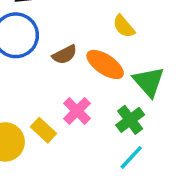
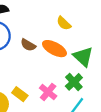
brown semicircle: (65, 55) -> (28, 45), turned 63
pink cross: (77, 111) -> (48, 92), moved

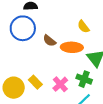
orange ellipse: (54, 49) -> (72, 47), turned -35
green cross: (74, 82) -> (84, 79), turned -35

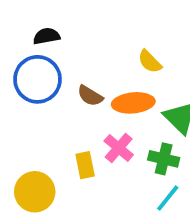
yellow rectangle: (35, 82) -> (85, 165), moved, turned 40
pink cross: (60, 84) -> (119, 148), moved

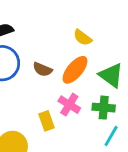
orange ellipse: (133, 103) -> (75, 70), turned -36

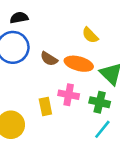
orange ellipse: (75, 70) -> (79, 64), turned 56
pink cross: (69, 105) -> (69, 95), turned -30

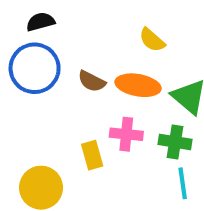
cyan line: (102, 129) -> (183, 183), turned -42

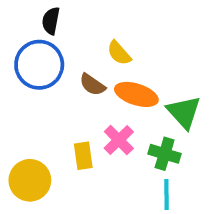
black semicircle: (40, 22) -> (51, 21), turned -72
yellow semicircle: (152, 40) -> (119, 53), moved
pink cross: (126, 134) -> (119, 140), turned 32

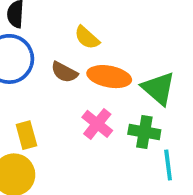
yellow rectangle: (83, 156) -> (26, 135), moved
cyan line: (167, 194) -> (168, 165), moved

